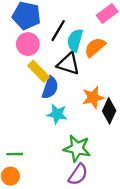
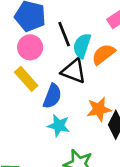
black line: (58, 31) -> (64, 34), turned -55
yellow rectangle: (38, 71) -> (26, 79), moved

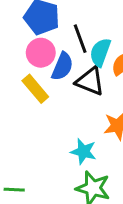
blue semicircle: (52, 96) -> (62, 66), moved
cyan star: (59, 126) -> (83, 151), moved

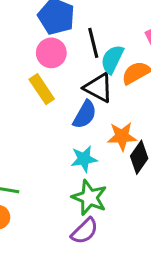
blue semicircle: (62, 66) -> (85, 114), moved
cyan star: (83, 151) -> (84, 159), turned -30

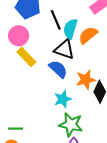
pink circle: (51, 53) -> (19, 36), moved
blue semicircle: (85, 114) -> (58, 69), turned -66

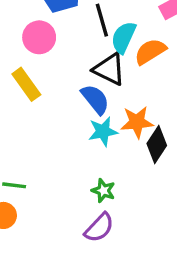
yellow rectangle: (26, 57) -> (26, 84), moved
cyan star: (63, 99) -> (103, 131), moved
green star: (71, 124) -> (103, 191), size x0.6

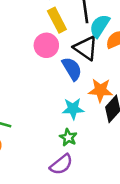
pink circle: (39, 37) -> (46, 45), moved
yellow rectangle: (26, 84) -> (57, 20), moved
cyan star: (103, 131) -> (73, 109), moved

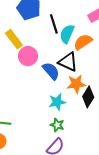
yellow rectangle: (57, 20) -> (14, 39), moved
black triangle: (86, 48) -> (68, 62), moved

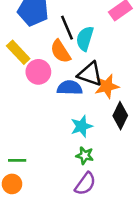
orange semicircle: (83, 42) -> (61, 51), moved, turned -84
blue semicircle: (51, 71) -> (70, 88), turned -42
orange star: (76, 84) -> (107, 86), moved

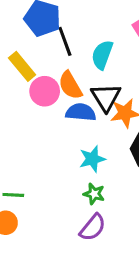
black line: (67, 28) -> (65, 41), moved
orange semicircle: (61, 51) -> (70, 85), moved
black triangle: (90, 74) -> (106, 97), turned 36

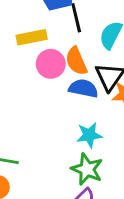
yellow rectangle: (22, 66) -> (32, 37), turned -68
green star: (94, 194) -> (87, 169), size x1.5

